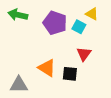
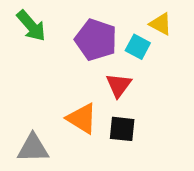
green arrow: (18, 15) -> (31, 26), turned -144
red triangle: (84, 54) -> (119, 85), moved

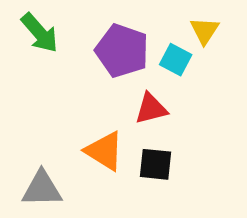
yellow triangle: (161, 24) -> (205, 31), turned 35
red triangle: (119, 85) -> (151, 109), turned 40

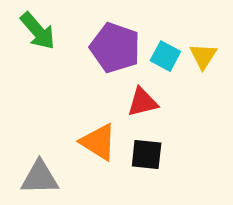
yellow triangle: (205, 31) -> (203, 56), moved

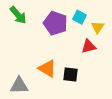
cyan square: (165, 56) -> (80, 17), moved
red triangle: (142, 102) -> (89, 46), moved

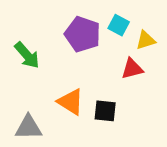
green arrow: (18, 15) -> (27, 55), moved
yellow triangle: (98, 27) -> (146, 40), turned 40

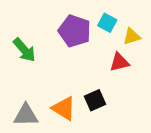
orange triangle: (71, 102) -> (64, 108), moved
black square: (105, 111) -> (95, 100), turned -30

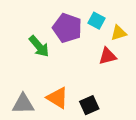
green arrow: (24, 50) -> (39, 46), moved
black square: (95, 100) -> (89, 105), moved

